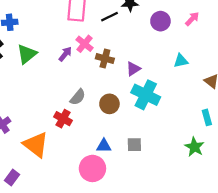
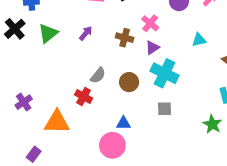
pink cross: (85, 44) -> (150, 23), moved
orange triangle: (36, 145) -> (57, 122), turned -36
gray square: (134, 145) -> (165, 109), moved

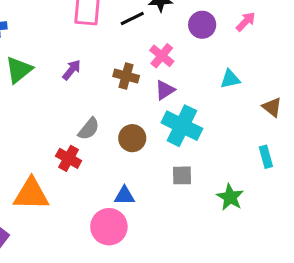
green star: (212, 124) -> (230, 197), moved

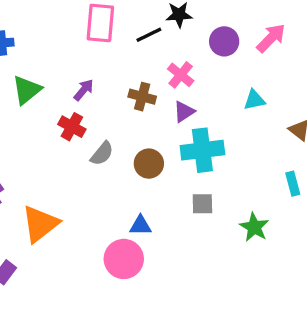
pink arrow: (246, 22) -> (271, 38), size x1.4
cyan cross: (182, 126) -> (202, 150), turned -33
red cross: (69, 158) -> (72, 127), moved
orange triangle: (31, 194) -> (40, 224), turned -39

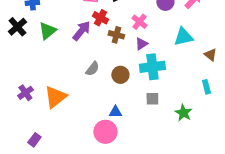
purple arrow: (84, 90) -> (81, 31), size x1.5
cyan triangle: (254, 100) -> (183, 37), size x1.5
red cross: (72, 127) -> (100, 18), moved
orange triangle: (40, 224) -> (55, 97), moved

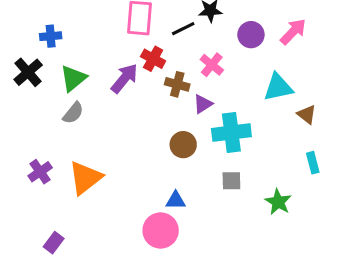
purple triangle: (141, 44) -> (203, 104), moved
brown triangle: (210, 55) -> (307, 114), moved
gray semicircle: (92, 69) -> (73, 113), moved

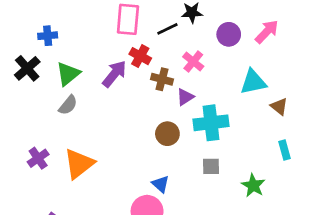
blue triangle: (176, 200) -> (161, 184), turned 42

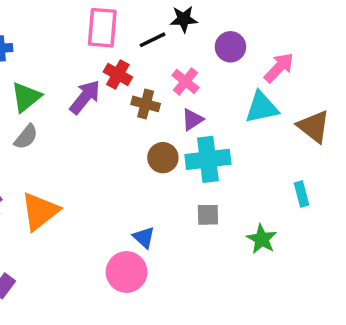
pink arrow: (267, 32) -> (279, 68), moved
purple triangle: (185, 97) -> (192, 120), moved
brown triangle: (279, 106) -> (314, 126), moved, size x1.5
brown circle: (167, 134) -> (163, 158), moved

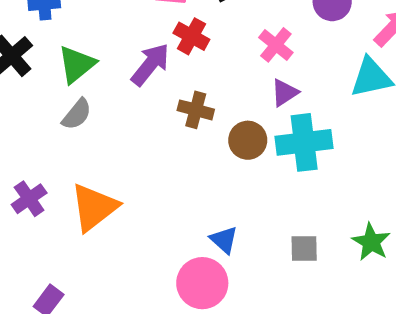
brown cross: (146, 104) -> (196, 110), moved
gray square: (208, 215) -> (304, 248), moved

